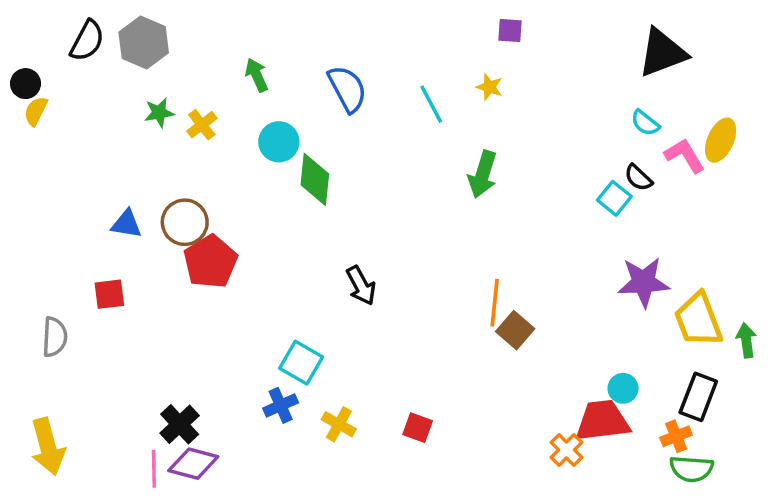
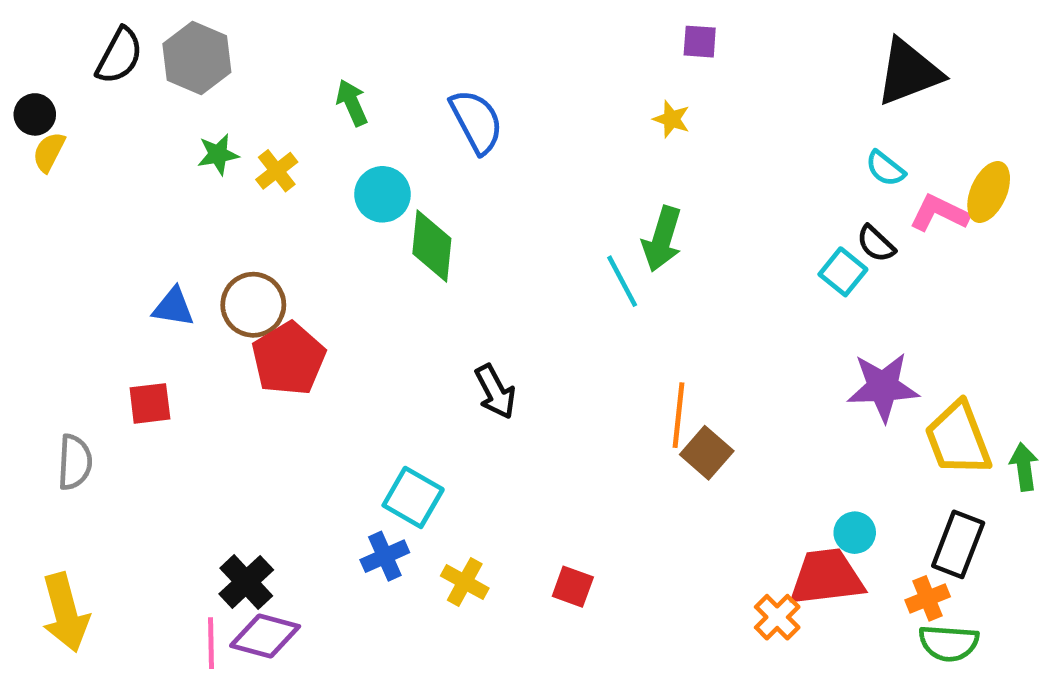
cyan line: (431, 104) -> (622, 281), moved
pink L-shape: (685, 155) -> (939, 213), turned -33

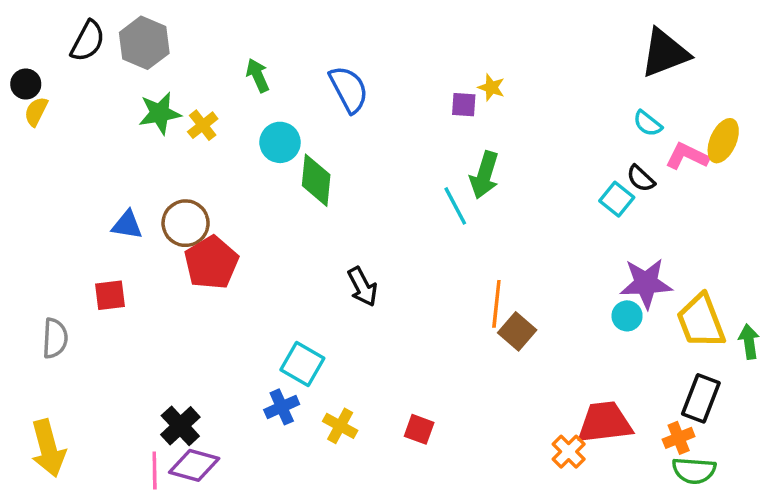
purple square: (700, 42) -> (464, 105), moved
green star: (218, 154) -> (160, 113), size x1.4
cyan circle: (855, 533) -> (627, 316), moved

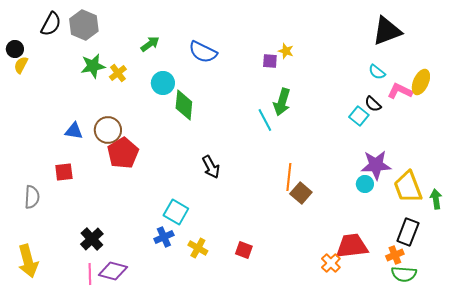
green arrow: (258, 75) -> (150, 44), turned 78
blue semicircle: (349, 89) -> (203, 52), turned 144
black cross: (180, 426) -> (92, 239), moved

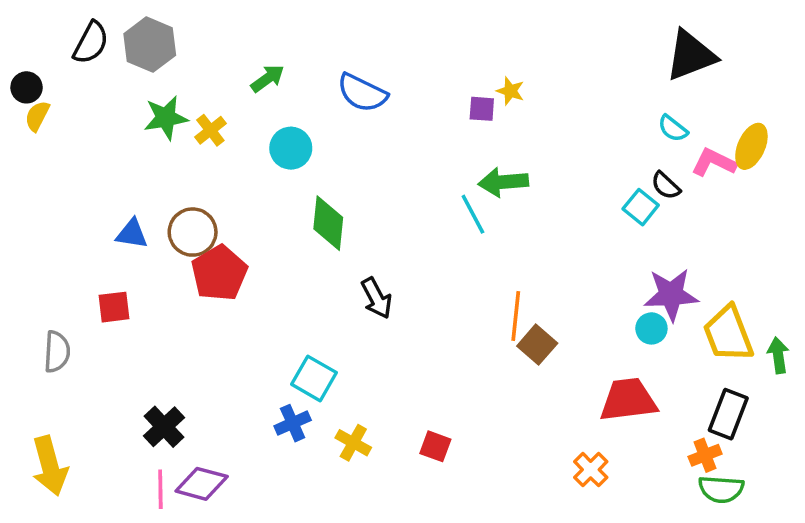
green arrow: (282, 102) -> (503, 182), turned 68
green diamond: (184, 105) -> (328, 223), moved
red trapezoid: (352, 246) -> (628, 400), moved

